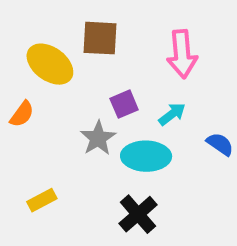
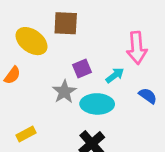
pink arrow: (182, 54) -> (137, 48), moved

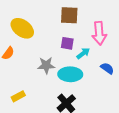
brown square: (66, 23) -> (69, 15), moved
purple square: (82, 68) -> (67, 43), moved, turned 32
gray star: (64, 92) -> (46, 65), turned 30

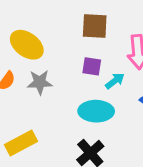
gray star: (46, 65) -> (40, 82), moved
yellow rectangle: (18, 96) -> (21, 143), size x1.5

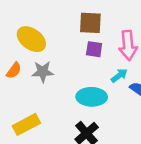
purple square: (92, 66) -> (94, 49), moved
cyan arrow: (115, 81) -> (119, 75), moved

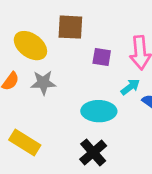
brown square: (90, 23) -> (70, 27), moved
yellow rectangle: (26, 124) -> (25, 143), turned 60

